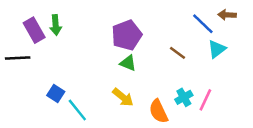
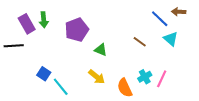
purple pentagon: (127, 35) -> (77, 30), moved
cyan triangle: (217, 49) -> (171, 39), turned -42

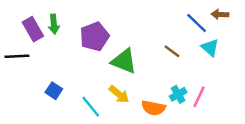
green triangle: (101, 50) -> (124, 61), size x1.6
cyan line: (61, 87) -> (91, 107), moved
orange semicircle: (125, 88) -> (153, 108), turned -54

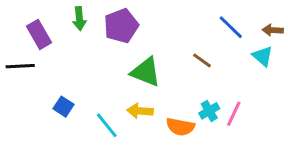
brown arrow: (220, 14) -> (273, 30), moved
green arrow: (54, 24) -> (79, 19), moved
purple pentagon: (94, 36) -> (121, 26), moved
cyan triangle: (210, 48) -> (263, 56), moved
yellow arrow: (119, 94) -> (140, 111), turned 145

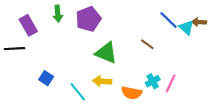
cyan triangle: (263, 56) -> (186, 27), moved

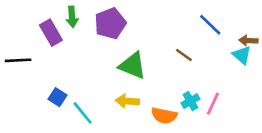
brown arrow: (199, 22) -> (248, 41), moved
purple rectangle: (28, 25) -> (51, 33), moved
cyan triangle: (186, 27) -> (242, 55), moved
cyan line: (78, 92) -> (83, 113), moved

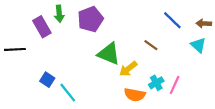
brown arrow: (248, 41) -> (204, 24), moved
yellow arrow: (127, 101) -> (128, 69), moved, turned -42

